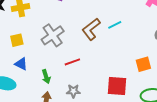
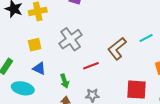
cyan line: (115, 25) -> (146, 38), moved
brown L-shape: (91, 29) -> (117, 49), moved

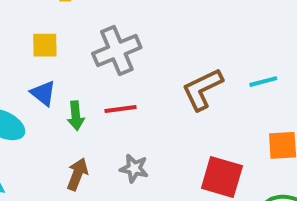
red line: (91, 66) -> (120, 109), moved
green arrow: (65, 81) -> (76, 116), moved

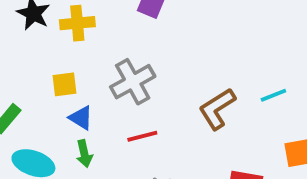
blue triangle: (43, 93) -> (81, 118), moved
green arrow: (76, 116) -> (84, 154), moved

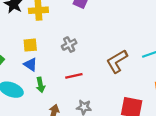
gray cross: (133, 82) -> (69, 45), size x0.6
blue triangle: (81, 118) -> (30, 64), moved

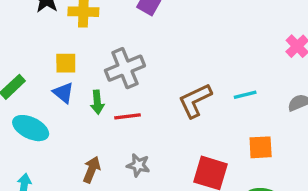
gray cross: (69, 45) -> (125, 68), size x1.6
green arrow: (40, 85) -> (97, 102), moved

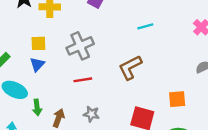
blue triangle: (63, 93) -> (37, 64), turned 35
cyan line: (245, 95) -> (145, 26), moved
green arrow: (97, 102) -> (37, 107), moved

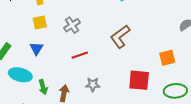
yellow square: (38, 43) -> (40, 23), moved
gray cross: (80, 46) -> (72, 25), size x0.7

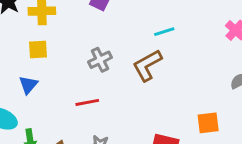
gray cross: (72, 25) -> (100, 60), moved
brown L-shape: (120, 37) -> (147, 65), moved

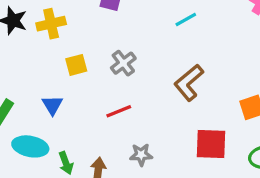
yellow square: (38, 49) -> (76, 65), moved
brown L-shape: (147, 65) -> (189, 83), moved

